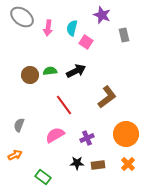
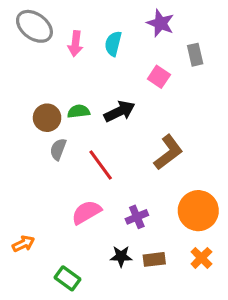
pink square: (86, 42) -> (159, 77), moved
gray semicircle: (19, 125) -> (58, 149), moved

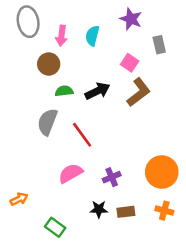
gray ellipse: (34, 26) -> (28, 22), turned 44
brown circle: (47, 118) -> (49, 64), moved
gray semicircle: (58, 149) -> (47, 122), size x1.5
brown L-shape: (168, 152) -> (139, 92), moved
orange cross: (201, 258) -> (164, 211), turned -30

